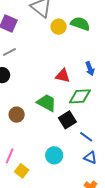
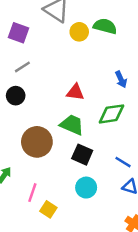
red triangle: (63, 76) -> (75, 92), moved
brown circle: (17, 115) -> (37, 142), size x1.6
black square: (67, 120) -> (82, 155), moved, turned -30

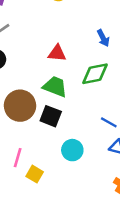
black square: (82, 155) -> (51, 116), moved

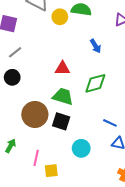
blue arrow: (103, 38) -> (96, 46), moved
yellow square: (35, 174) -> (51, 171), turned -32

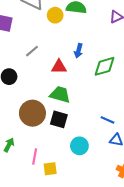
blue arrow: (96, 46) -> (78, 51), moved, turned 48
gray line: (15, 52) -> (32, 51), moved
green diamond: (95, 83) -> (105, 66), moved

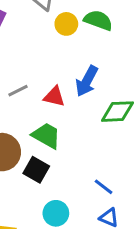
gray line: (32, 51) -> (18, 91), moved
blue arrow: (78, 51) -> (87, 81), size x1.5

